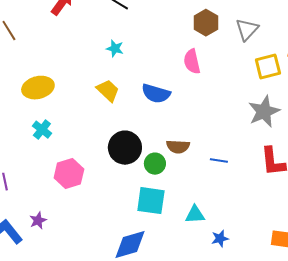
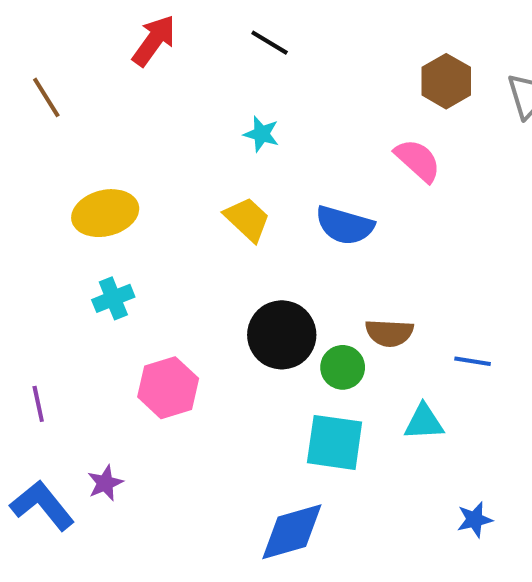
pink semicircle: (192, 62) -> (418, 160), turned 145
cyan cross: (42, 130) -> (113, 298), turned 30
cyan triangle: (195, 215) -> (424, 422), moved

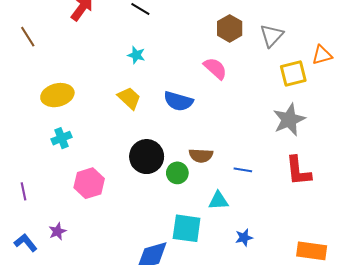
cyan square: (335, 442) -> (187, 228), moved
blue L-shape: (42, 505) -> (26, 243), size x0.7
blue star: (475, 520) -> (244, 238), moved

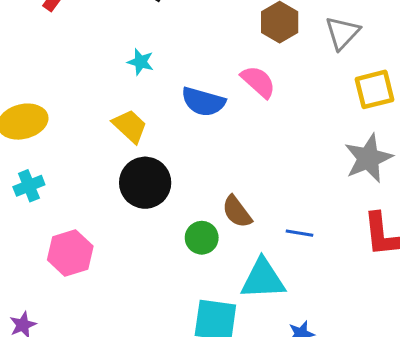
blue semicircle: (178, 101) -> (203, 102), moved
brown semicircle: (201, 156) -> (237, 212), turned 50
black circle: (147, 157) -> (145, 183), moved
cyan triangle: (218, 201) -> (263, 279), size x1.5

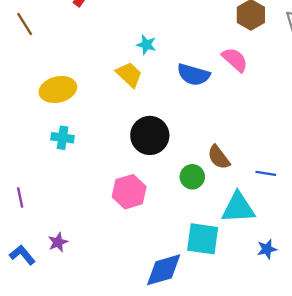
yellow trapezoid: (130, 126) -> (129, 75), moved
cyan cross: (29, 186) -> (63, 138), turned 30
pink hexagon: (70, 253) -> (129, 192), moved

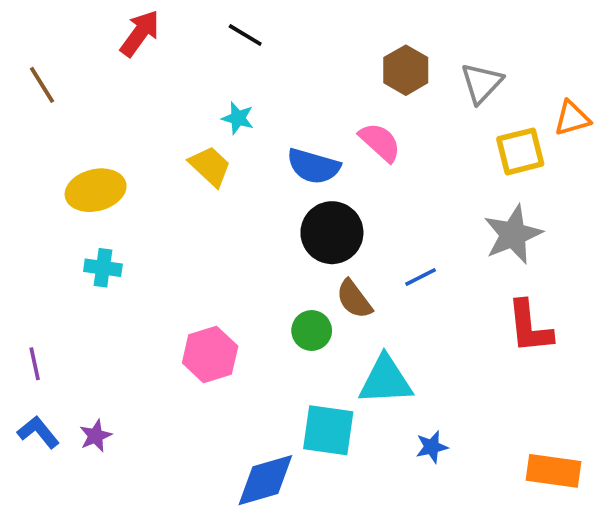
black circle: (150, 135) -> (332, 233), moved
blue line: (266, 173) -> (421, 277), moved, turned -36
blue L-shape: (22, 255) -> (38, 432), moved

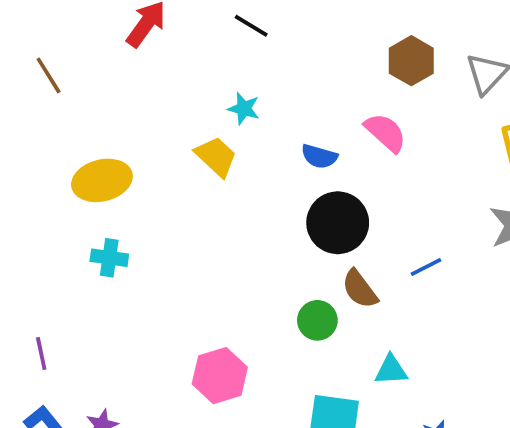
blue semicircle: (313, 166) -> (319, 156), size x0.7
pink hexagon: (210, 355) -> (220, 376), moved
cyan triangle: (386, 380) -> (391, 370), size x0.6

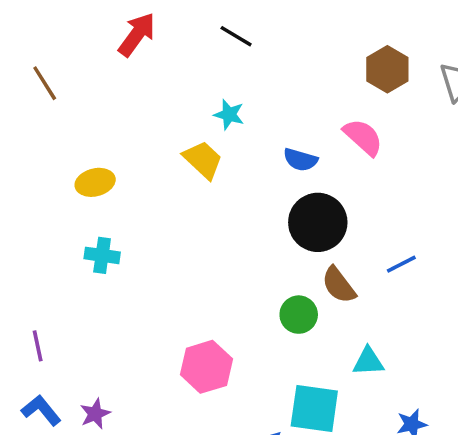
yellow ellipse: (102, 180) -> (95, 182), size x0.7

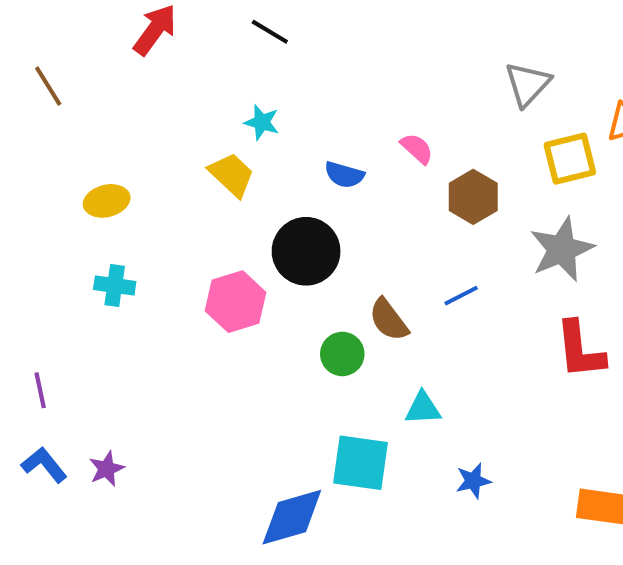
brown hexagon: (387, 69) -> (473, 197), moved
pink semicircle: (363, 137) -> (417, 149), size x0.7
black circle: (318, 222) -> (306, 251), moved
pink hexagon: (206, 367) -> (236, 302), moved

